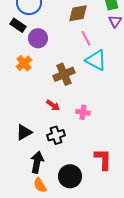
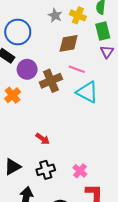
pink line: (86, 38) -> (77, 69), turned -42
brown cross: (64, 74) -> (51, 81), moved
pink cross: (83, 112) -> (80, 171), moved, turned 32

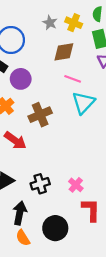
brown cross: (51, 81) -> (40, 115), moved
cyan triangle: (87, 92) -> (83, 103), turned 45
red arrow: (43, 139) -> (15, 141), moved, size x1.5

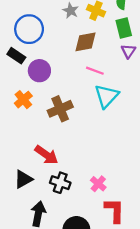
red arrow: (15, 141) -> (46, 155), moved
black cross: (40, 184) -> (60, 183), turned 36

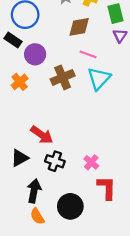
brown cross: (60, 109) -> (63, 77), moved

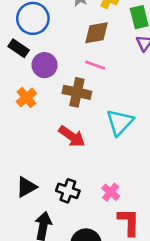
pink line: (88, 54) -> (95, 65), moved
brown cross: (63, 77) -> (77, 92), turned 35
cyan triangle: (99, 79) -> (120, 122), moved
red arrow: (42, 135) -> (72, 136), moved

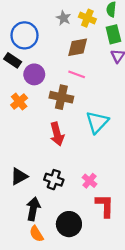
red arrow: (72, 136) -> (57, 134), turned 40

